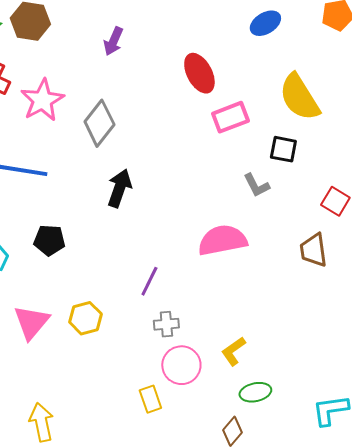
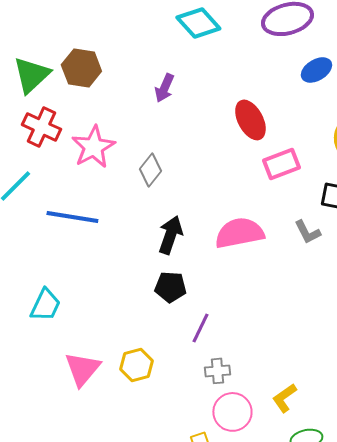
gray diamond: (99, 123) -> (150, 170), size x0.7
black pentagon: (49, 240) -> (170, 287), moved
pink semicircle: (222, 240) -> (239, 233), moved

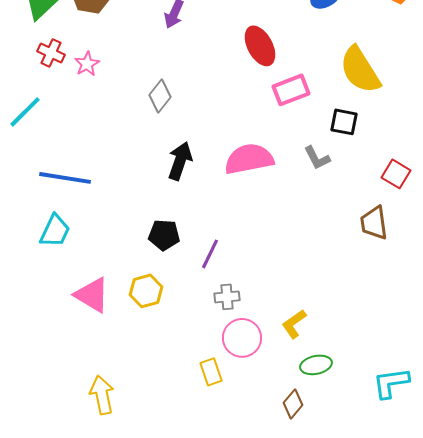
red cross: (41, 127) -> (51, 53), size x0.7
pink star: (93, 147) -> (87, 64), moved, size x0.6
blue line: (72, 217) -> (65, 178), moved
black pentagon: (170, 287) -> (164, 235), moved
pink triangle: (82, 369) -> (92, 295), turned -39

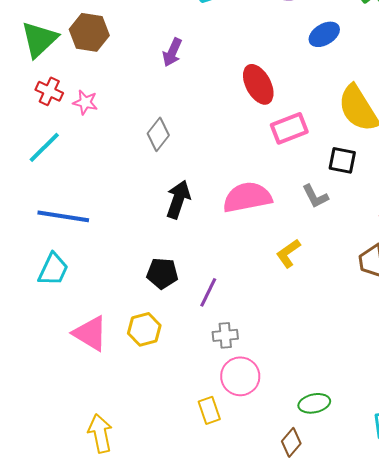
pink star: (87, 64) -> (85, 102), turned -30
cyan line: (25, 112) -> (44, 147), moved
yellow L-shape: (294, 324) -> (288, 253), moved

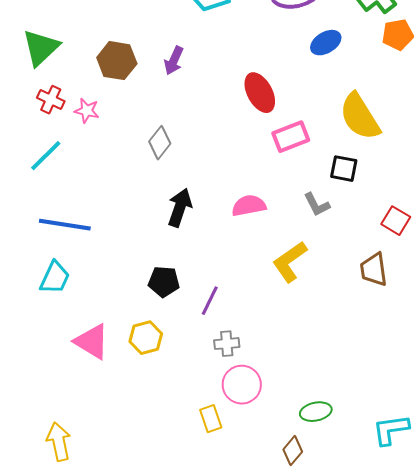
brown hexagon: (89, 32) -> (117, 61), moved
pink semicircle: (247, 197) -> (249, 206), size x0.7
yellow L-shape: (288, 253) -> (290, 262), size x1.4
yellow arrow: (100, 433) -> (59, 442), moved

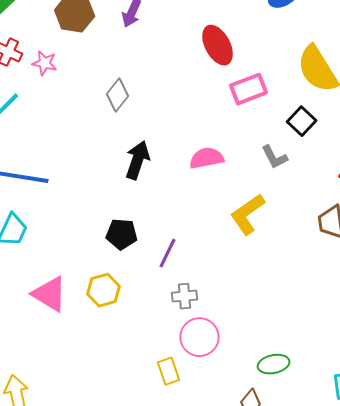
black square: (344, 169) -> (302, 121), turned 32

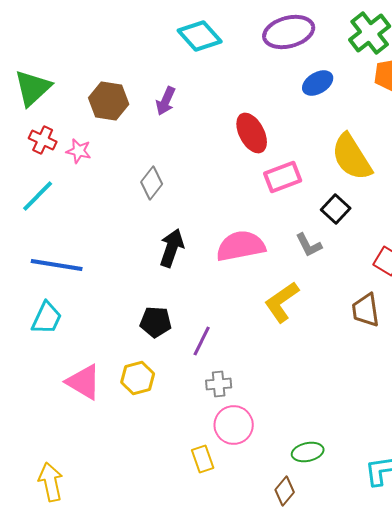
pink semicircle: (207, 158) -> (241, 246), size x1.4

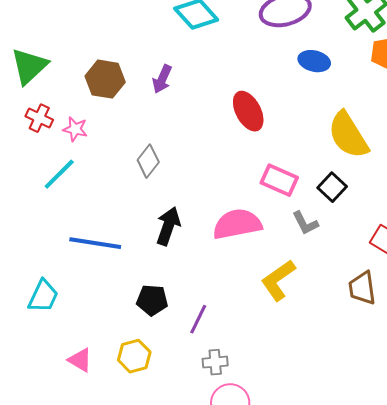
blue ellipse: (318, 83) -> (314, 61), turned 44
pink rectangle: (283, 177) -> (279, 180), moved, turned 45
cyan line: (38, 196) -> (59, 174), moved
blue line: (57, 265) -> (95, 243), moved
pink triangle: (84, 382) -> (80, 360), size x0.7

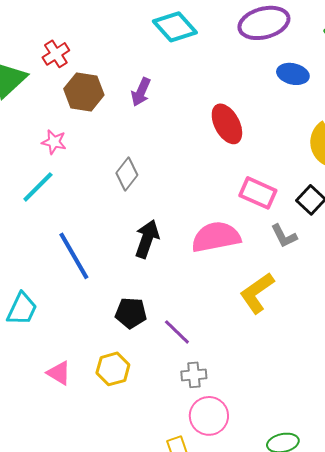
red cross: (39, 118) -> (56, 54), moved, turned 32
blue line: (95, 243) -> (74, 256), turned 51
purple line: (198, 319) -> (177, 332), turned -72

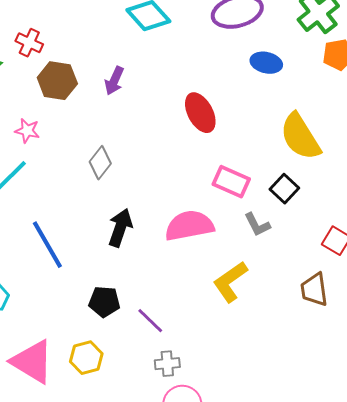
red cross: (56, 54) -> (29, 43), turned -32
pink triangle: (59, 373) -> (32, 362), size x1.8

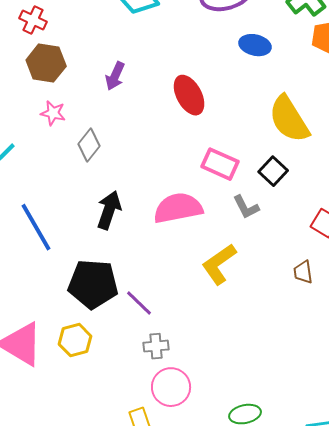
red cross: (29, 43) -> (33, 20), moved
purple arrow: (114, 81) -> (115, 76), moved
pink star: (27, 131) -> (53, 113), moved
brown trapezoid: (314, 290) -> (303, 272), size x0.7
black pentagon: (104, 302) -> (93, 284), size x1.6

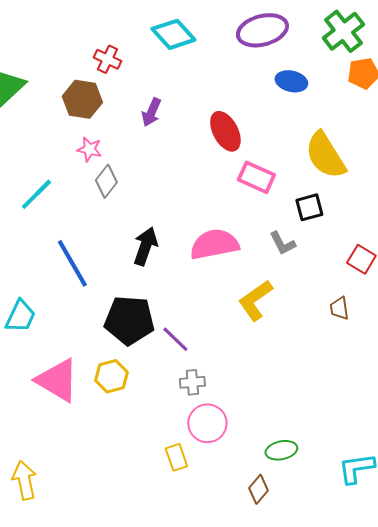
red cross: (33, 20) -> (107, 59), moved
gray diamond: (89, 145) -> (106, 181), moved
pink rectangle: (220, 164) -> (256, 177), moved
black square: (273, 171) -> (309, 207), turned 32

